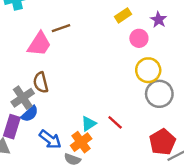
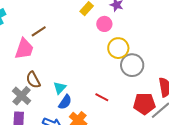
blue semicircle: (30, 114) -> (65, 102), moved
cyan triangle: (89, 124) -> (60, 88), moved
red pentagon: (162, 142) -> (144, 104), turned -30

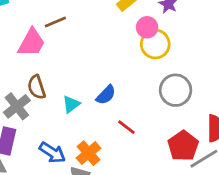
yellow circle: (118, 48) -> (155, 44), moved
blue semicircle: (65, 102) -> (106, 95), moved
red pentagon: (144, 104) -> (183, 146), turned 30

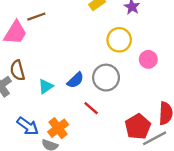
pink circle: (147, 27) -> (148, 59), moved
gray circle: (176, 90) -> (106, 78), moved

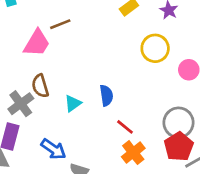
gray circle: (106, 78) -> (178, 123), moved
blue semicircle: (75, 80) -> (106, 95), turned -54
orange cross: (58, 128) -> (133, 153), moved

